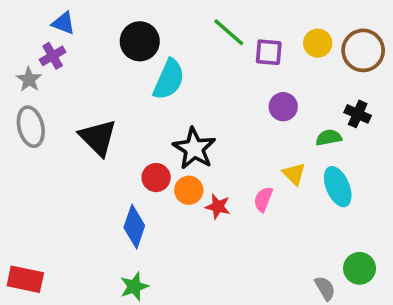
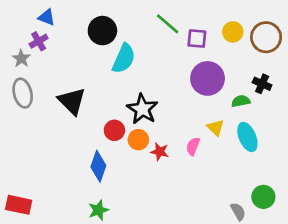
purple circle: (283, 107) -> (208, 78), size x1.6

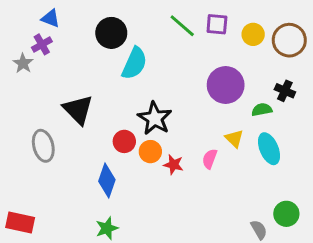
purple square: (197, 39) -> (217, 24), moved
gray ellipse: (23, 93) -> (43, 146), moved

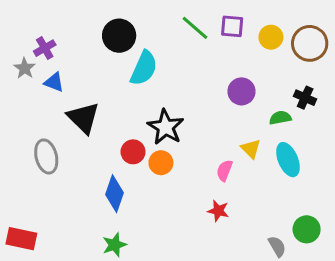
blue triangle: (50, 18) -> (54, 82), moved
purple circle: (226, 85) -> (241, 91), size x0.7
red star: (174, 165) -> (218, 211), moved

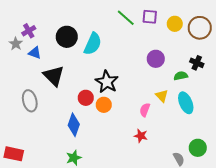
black circle: (119, 36) -> (67, 37), moved

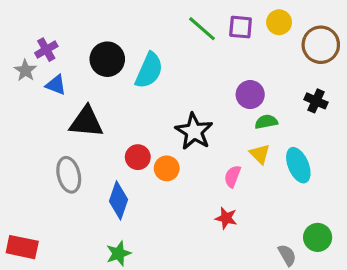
yellow circle: (175, 24) -> (279, 22), moved
black triangle: (54, 76) -> (86, 122), turned -40
green semicircle: (181, 76) -> (266, 122), moved
black star: (107, 82) -> (194, 131), moved
gray ellipse: (30, 101) -> (69, 175), moved

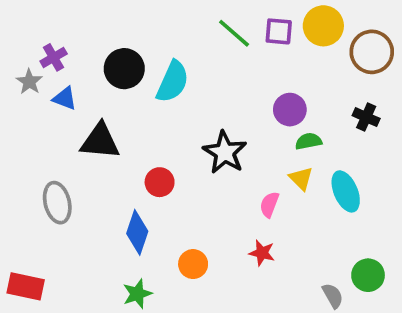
yellow circle: (279, 22) -> (323, 26), size x1.4
orange circle: (167, 168) -> (193, 264), moved
gray ellipse: (69, 175) -> (57, 203), moved

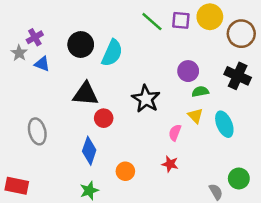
black cross: (366, 117) -> (238, 76), size x1.5
black triangle: (100, 141) -> (86, 94), moved

